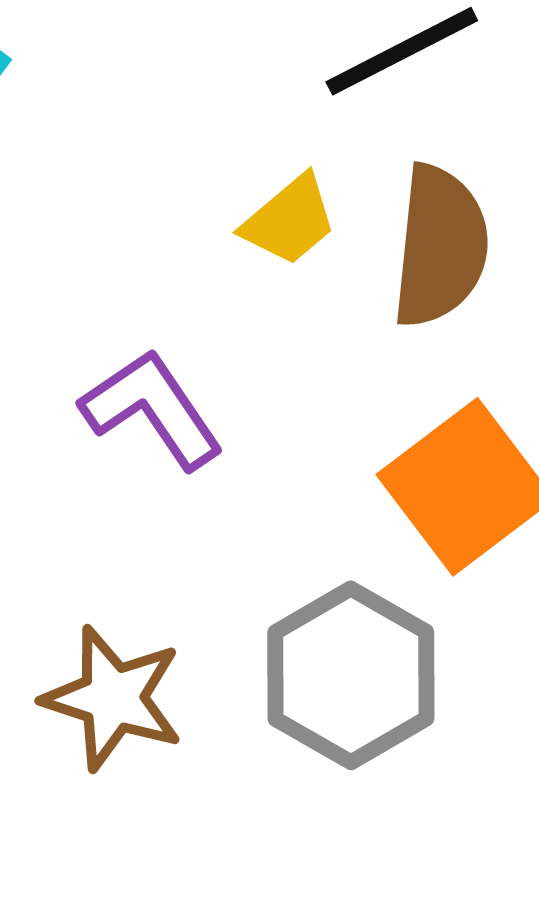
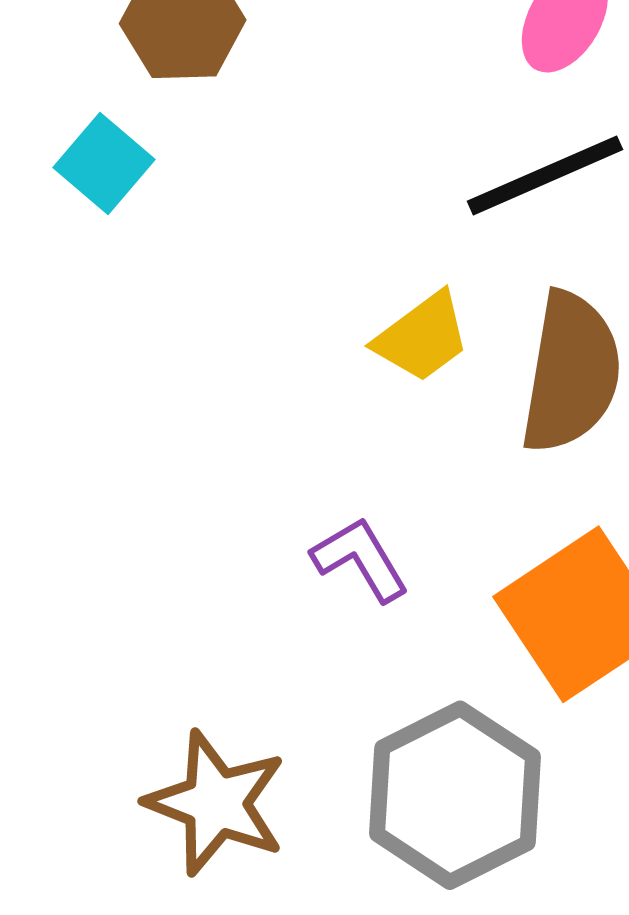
purple L-shape: (152, 409) -> (360, 559), moved, size x0.7

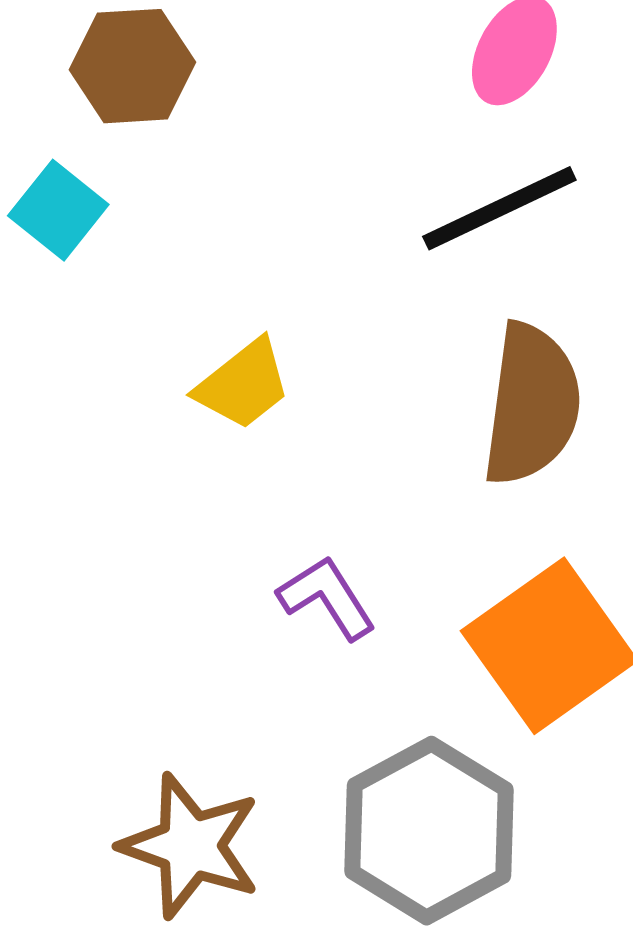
yellow trapezoid: (422, 337) -> (243, 384), moved

